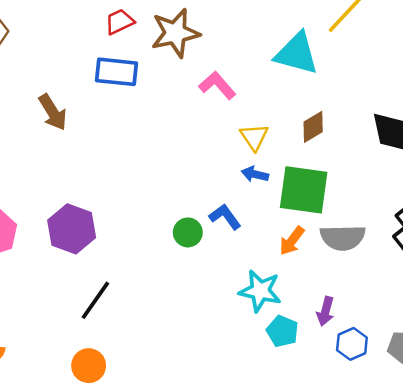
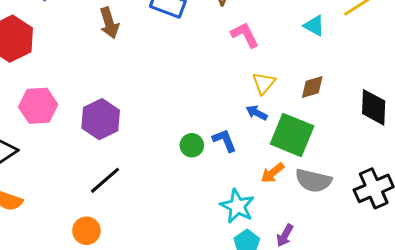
cyan triangle: (297, 54) -> (314, 26), size x0.6

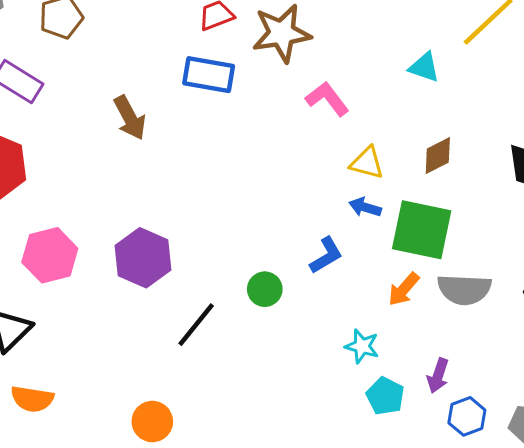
yellow triangle: (264, 83) -> (367, 163), turned -45
blue L-shape: (224, 140) -> (326, 255), turned 92
green circle: (192, 145) -> (265, 289), moved
black line: (105, 180) -> (196, 325), moved
cyan star: (237, 206) -> (362, 346), size x0.7

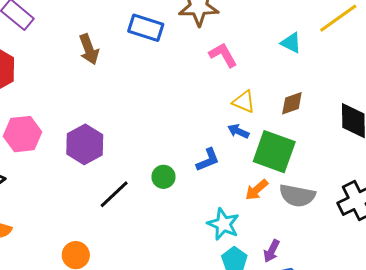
cyan star: (362, 346) -> (223, 224), size x1.4

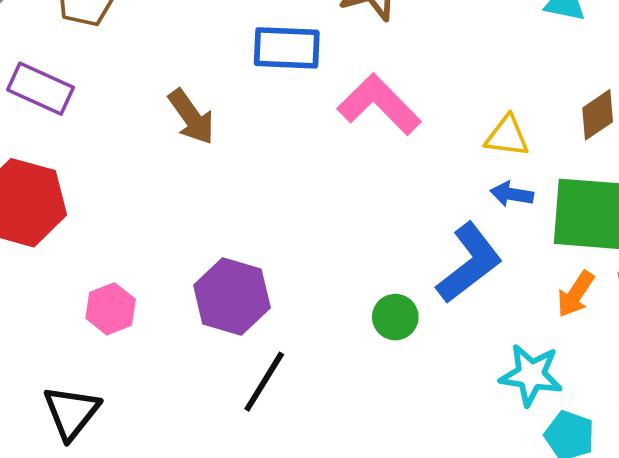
pink L-shape: (223, 55) -> (379, 104), moved, size x1.4
pink hexagon: (23, 134) -> (111, 309), size x0.7
blue L-shape: (208, 160) -> (469, 263), size x1.6
black line: (114, 194) -> (264, 382), moved

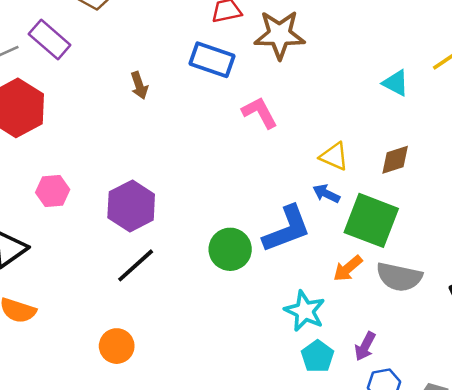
pink L-shape: (379, 104) -> (260, 113), size x0.7
brown arrow: (191, 117) -> (139, 85), size x0.7
green circle: (395, 317) -> (230, 249), size x1.4

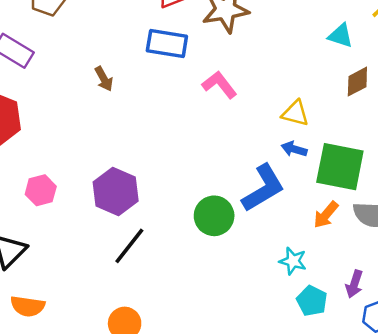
brown diamond: (395, 160) -> (357, 82), moved
cyan star: (305, 311) -> (293, 261), size x0.7

